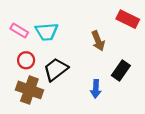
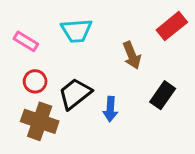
red rectangle: (128, 19) -> (172, 26), turned -65
cyan trapezoid: (47, 32) -> (77, 31), moved
blue arrow: (96, 89) -> (110, 109), moved

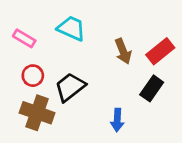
red rectangle: (172, 26) -> (160, 51), moved
cyan trapezoid: (77, 31) -> (71, 28), turned -152
blue arrow: (110, 109) -> (117, 120), moved

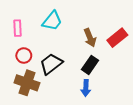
cyan trapezoid: (71, 28) -> (52, 21), turned 105
pink rectangle: (24, 38) -> (18, 28), turned 56
black rectangle: (152, 88) -> (90, 65), moved

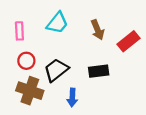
brown arrow: (90, 38) -> (97, 30), moved
black rectangle: (90, 65) -> (99, 71), turned 48
blue arrow: (86, 88) -> (72, 97), moved

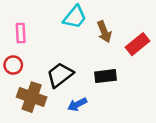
cyan trapezoid: (57, 23) -> (75, 17), moved
red circle: (26, 61) -> (13, 65), moved
blue arrow: (72, 97) -> (77, 104), turned 60

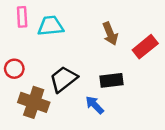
cyan trapezoid: (75, 17) -> (51, 26), moved, turned -135
pink rectangle: (21, 33) -> (22, 17), moved
blue arrow: (77, 104) -> (95, 105), moved, turned 72

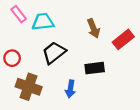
pink rectangle: (22, 17) -> (19, 14), turned -35
black trapezoid: (64, 79) -> (54, 53), moved
blue arrow: (95, 105) -> (70, 89), moved, turned -126

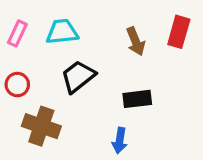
pink rectangle: (19, 14) -> (17, 33), moved, turned 63
red rectangle: (123, 39) -> (179, 32), moved, turned -35
blue arrow: (70, 89) -> (120, 141), moved

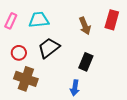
red circle: (17, 85) -> (19, 53), moved
black rectangle: (137, 99) -> (86, 62), turned -60

